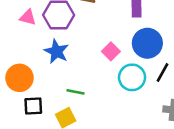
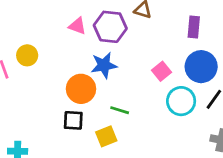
blue star: (56, 51) -> (104, 65), turned 30
orange circle: (20, 78) -> (81, 89), moved

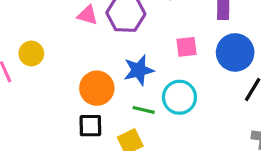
blue star: (104, 65) -> (139, 70), moved
pink square: (161, 71) -> (186, 47), moved, turned 36
cyan circle: (181, 101) -> (179, 97), moved

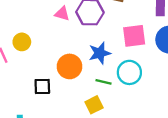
pink square: (186, 47) -> (134, 36), size x1.5
black square: (90, 126) -> (42, 86), moved

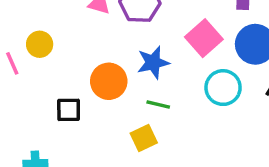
pink square: (134, 36) -> (204, 38), turned -35
cyan circle: (129, 72) -> (223, 88), moved

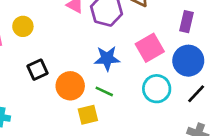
orange circle: (109, 81) -> (70, 86), moved
black square: (69, 110) -> (37, 70), moved, turned -36

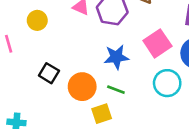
yellow circle: (23, 26) -> (37, 20), moved
black square: (37, 70) -> (49, 73), turned -30

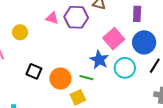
blue star: (116, 57) -> (99, 60), moved, turned -30

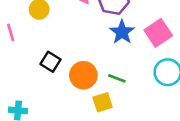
blue star: (99, 60) -> (122, 32), moved

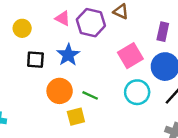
blue star: (122, 32) -> (68, 55), moved
black square: (50, 62) -> (35, 60), moved, turned -30

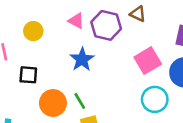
black square: (35, 60) -> (28, 75), moved
orange circle: (60, 91) -> (53, 103), moved
green line: (90, 95) -> (80, 101), moved, turned 35

